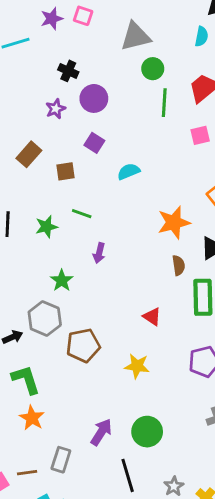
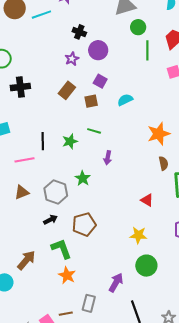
brown rectangle: (29, 154) -> (67, 90), moved
brown square: (66, 171) -> (91, 101), moved
gray hexagon: (45, 318) -> (56, 192), moved
brown pentagon: (83, 345) -> (84, 224), moved
green circle: (147, 432) -> (146, 266), moved

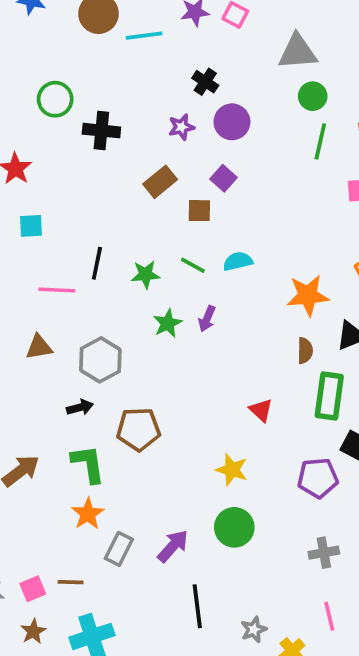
black cross: (20, 87) -> (101, 131), moved
cyan semicircle: (125, 100) -> (238, 261), moved
green star: (83, 178) -> (168, 323), moved
gray rectangle: (89, 303) -> (119, 549), moved

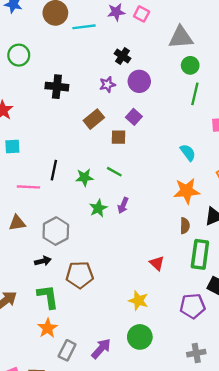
green circle: (55, 99) -> (19, 55), moved
cyan semicircle: (238, 261) -> (188, 153), moved, turned 66

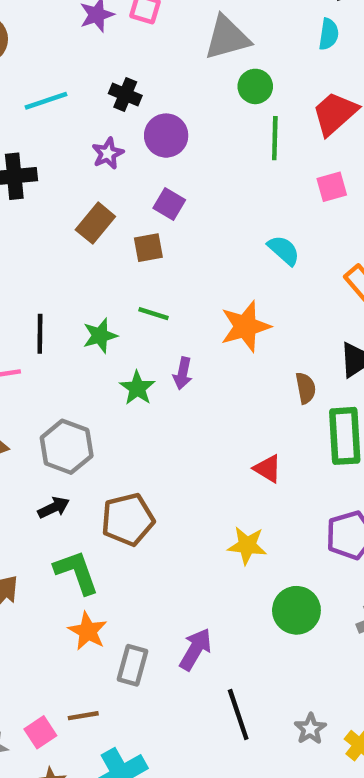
cyan line: (84, 27) -> (46, 101), moved
orange star: (187, 191) -> (245, 326), moved
green circle: (140, 337) -> (296, 610), moved

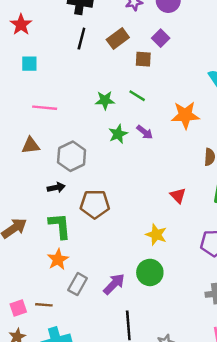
black line: (40, 334) -> (81, 39), moved
purple arrow: (183, 373) -> (145, 132), turned -77
green circle: (296, 610) -> (150, 272), moved

